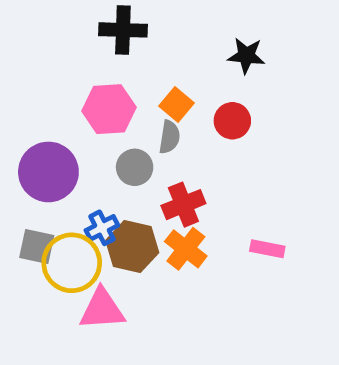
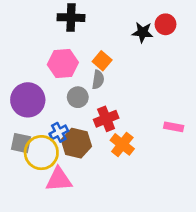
red circle: (232, 121) -> (166, 24), moved
orange cross: (186, 249) -> (122, 144), moved
pink rectangle: (267, 249) -> (174, 127), moved

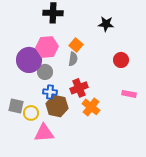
red circle: (166, 24) -> (121, 60), moved
gray circle: (78, 97) -> (45, 72), moved
purple circle: (28, 100) -> (29, 60), moved
blue cross: (59, 132) -> (50, 92), moved, turned 32
yellow circle: (41, 153) -> (31, 113), size x0.6

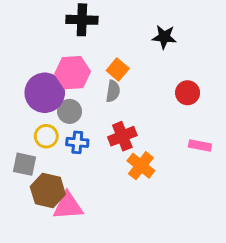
brown hexagon: (57, 106) -> (48, 191), moved
yellow circle: (31, 113) -> (46, 136), moved

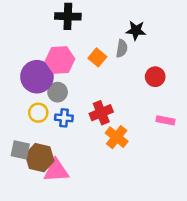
gray semicircle: (113, 91) -> (122, 48), moved
gray square: (25, 164) -> (20, 150), moved

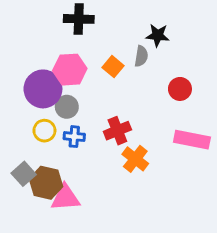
pink rectangle: (165, 120) -> (192, 140), size x1.6
gray square: (20, 150) -> (24, 174), turned 36

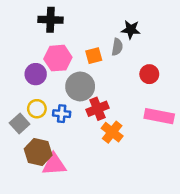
black cross: (79, 19) -> (50, 20), moved
orange square: (113, 67) -> (94, 56), turned 35
purple circle: (43, 89) -> (36, 74), size x0.7
gray circle: (67, 107) -> (80, 86), moved, size x1.5
gray square: (24, 174) -> (20, 124), moved

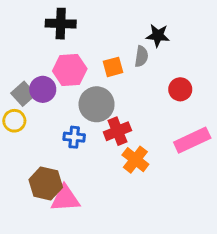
yellow circle: (37, 109) -> (14, 121), moved
pink rectangle: (159, 116) -> (192, 140), turned -36
gray square: (20, 124) -> (23, 94), moved

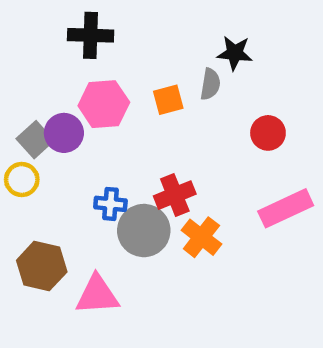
gray circle: (97, 104) -> (144, 231), moved
brown hexagon: (46, 183) -> (42, 266), moved

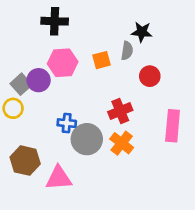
red circle: (268, 133) -> (150, 76), moved
red cross: (175, 195) -> (120, 111), moved
pink rectangle: (286, 208) -> (173, 126), turned -60

